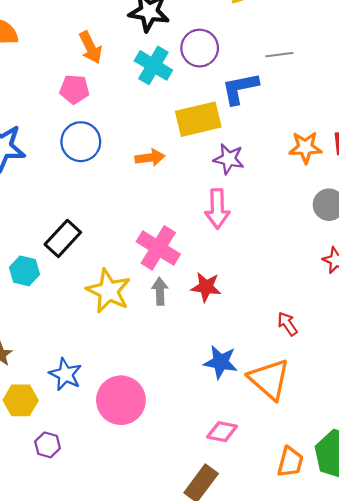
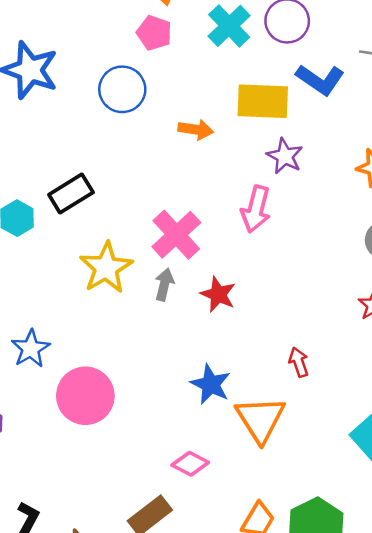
blue L-shape: (240, 88) -> (320, 80), turned -150
pink pentagon: (74, 89) -> (154, 33), moved

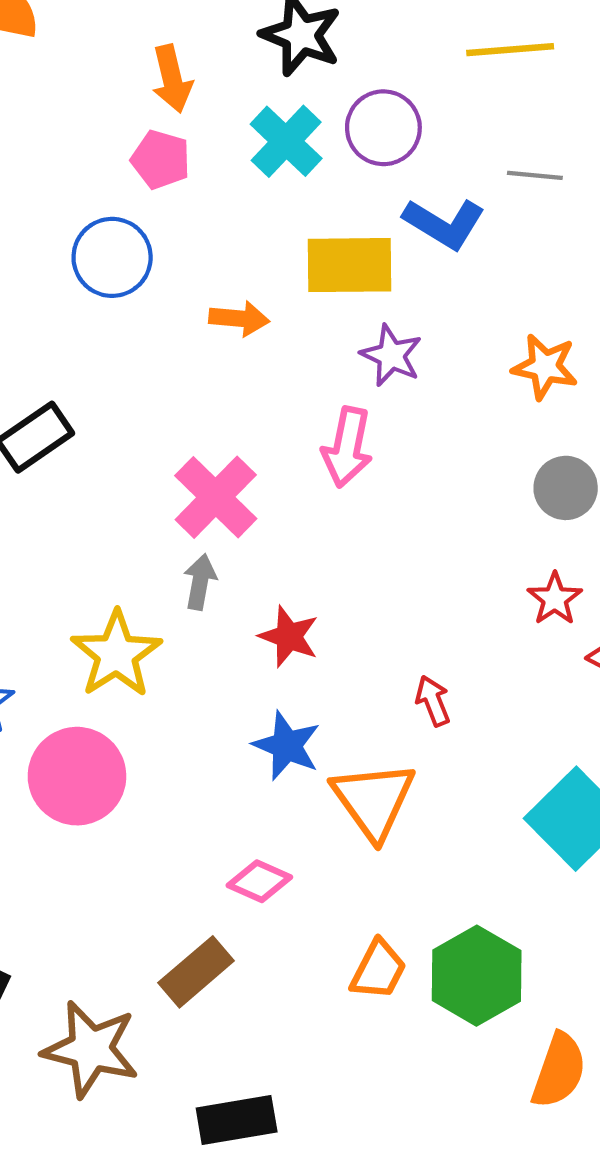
yellow star: (106, 268) -> (116, 654), moved
red star: (218, 294) -> (289, 637), moved

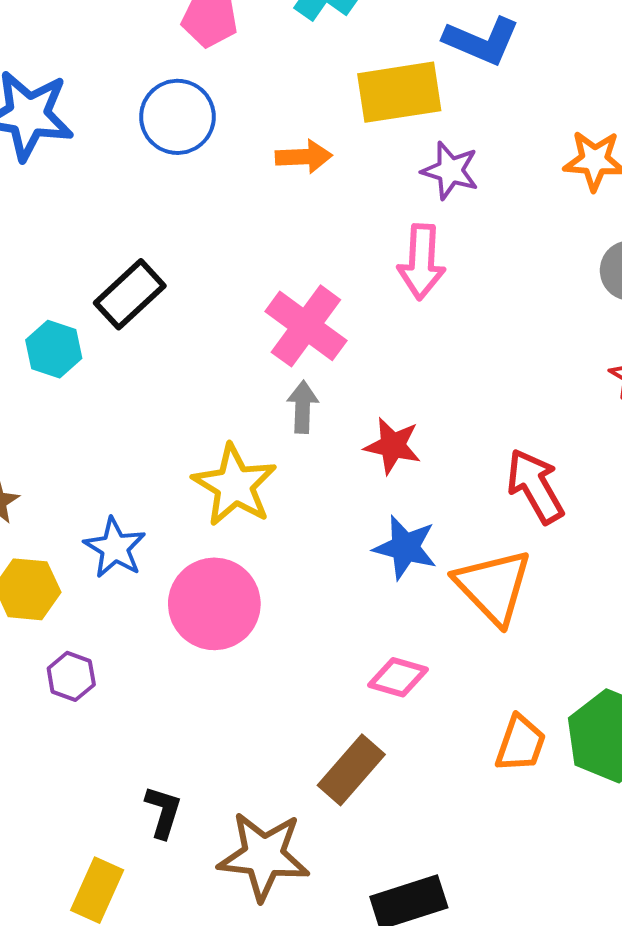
red arrow: (433, 701) -> (535, 486), size x1.6

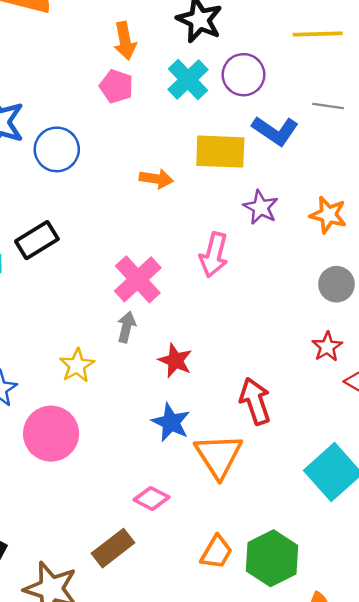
blue circle: (177, 117) -> (57, 149), moved
purple star: (450, 171) -> (261, 207), moved
yellow star: (235, 485) -> (77, 366), size x0.7

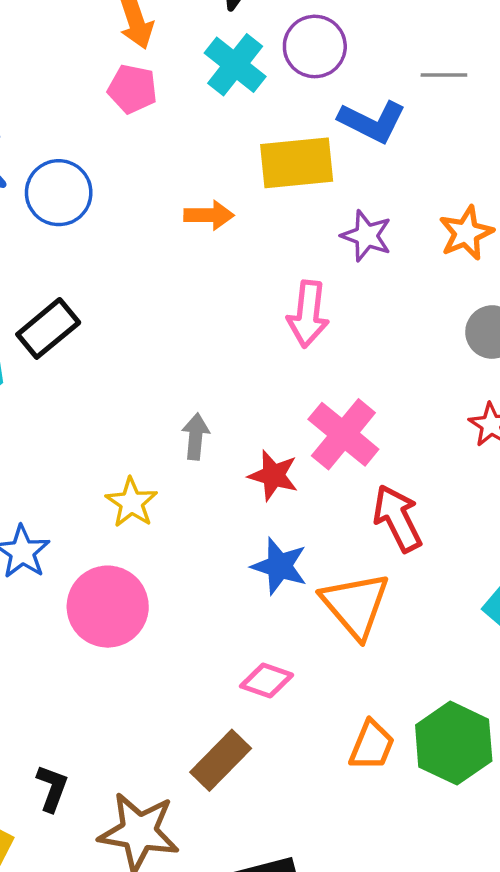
orange star: (328, 215) -> (466, 233), turned -30
pink cross: (138, 279) -> (343, 434), moved

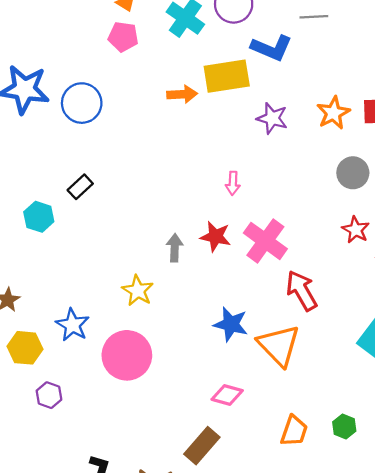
orange arrow: (209, 215) -> (182, 94), moved
pink arrow: (308, 314) -> (233, 183), moved, size x0.6
black rectangle: (48, 328) -> (80, 187), size x0.7
red star: (273, 475) -> (215, 237), moved
green hexagon: (454, 743) -> (344, 427), size x0.5

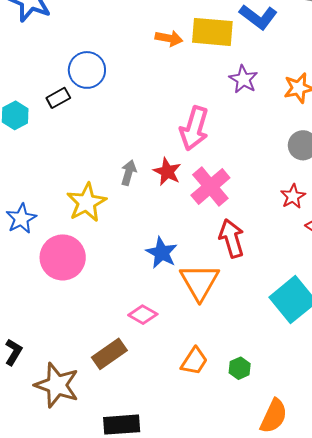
blue circle: (82, 103) -> (87, 70), moved
pink arrow: (233, 183) -> (194, 128), size x2.0
yellow star: (138, 291) -> (86, 203), size x1.4

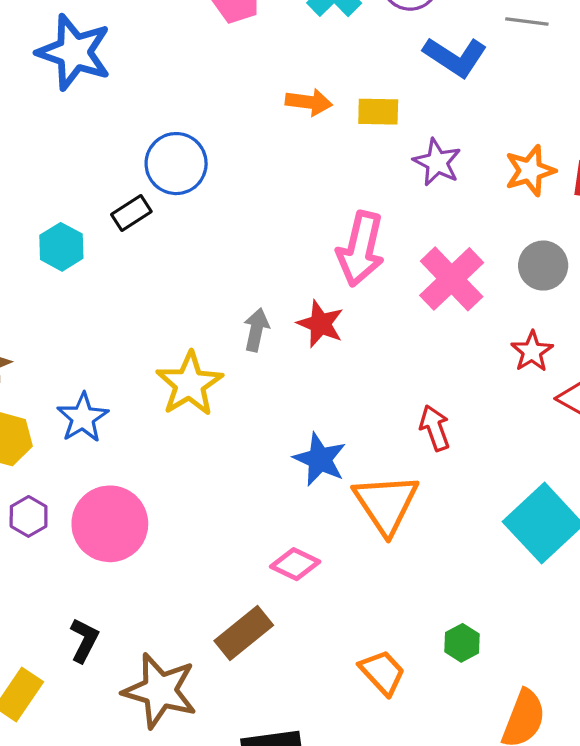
yellow rectangle: (212, 32) -> (378, 112), moved, size x0.6
pink cross: (210, 186) -> (452, 279), moved
red arrow: (232, 238) -> (435, 428), size x0.7
pink circle: (63, 257) -> (110, 524), moved
orange trapezoid: (194, 361) -> (382, 672), moved, turned -72

